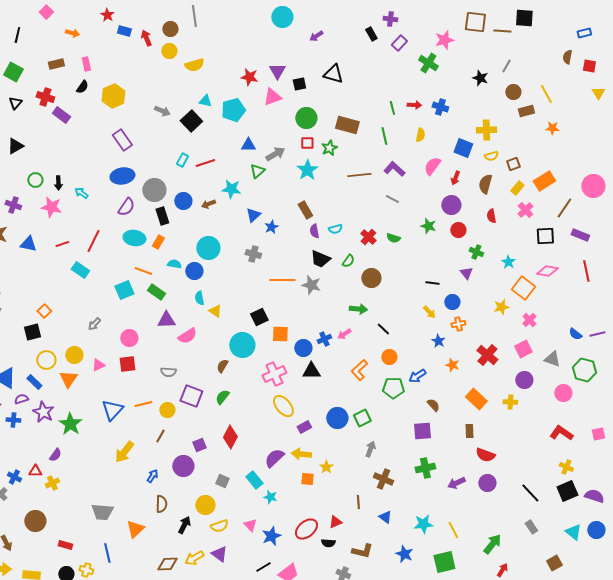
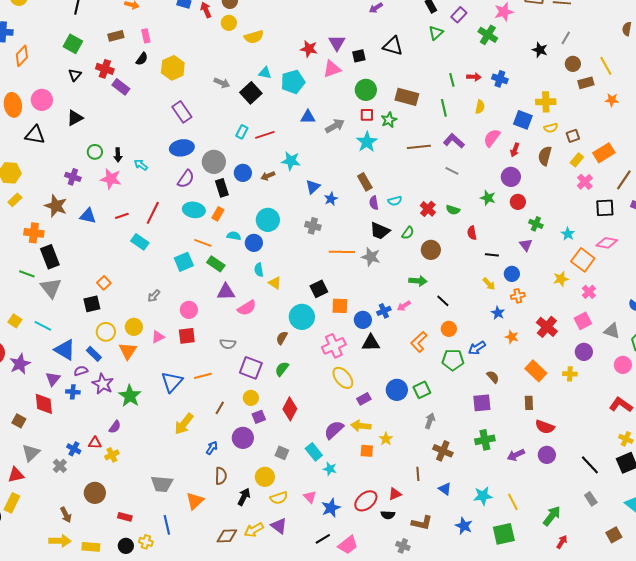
green triangle: (257, 171) -> (436, 33), moved
red semicircle: (491, 216) -> (472, 233), moved
yellow circle: (167, 410) -> (251, 398), moved

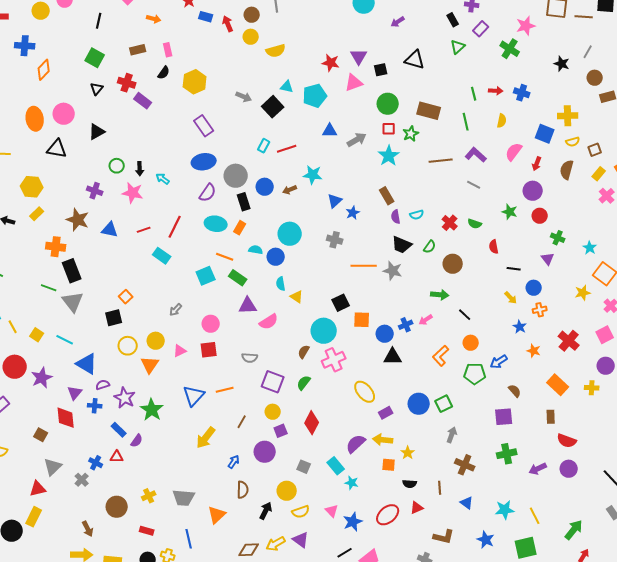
pink cross: (334, 346) -> (334, 360), moved
blue rectangle: (94, 354) -> (119, 430), moved
yellow cross: (112, 455) -> (149, 496), moved
black semicircle: (388, 515) -> (410, 484), moved

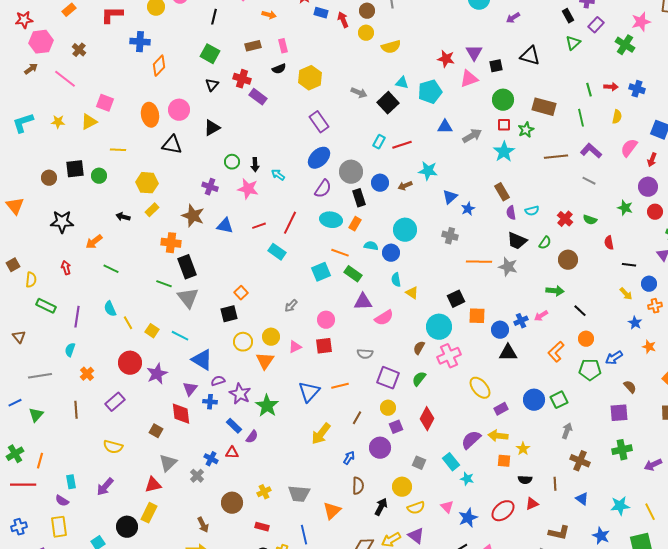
black semicircle: (164, 73) -> (279, 69), turned 32
blue ellipse: (204, 162) -> (319, 158), turned -35

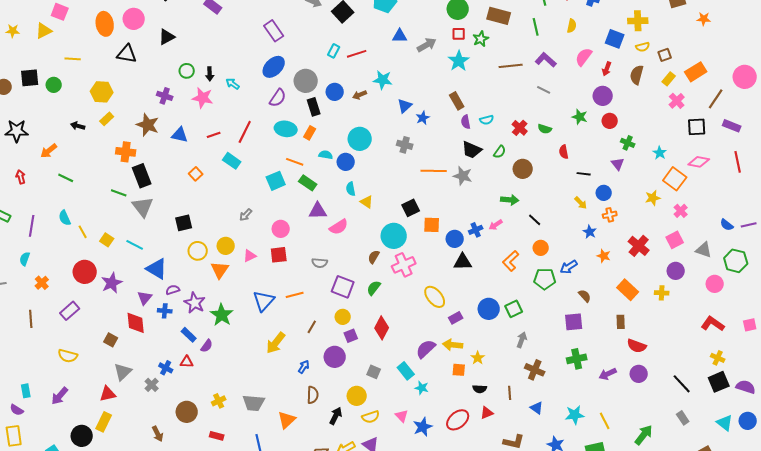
orange square: (241, 293) -> (196, 174), moved

